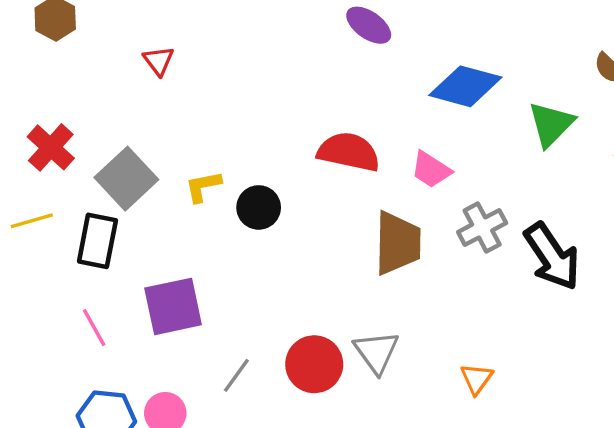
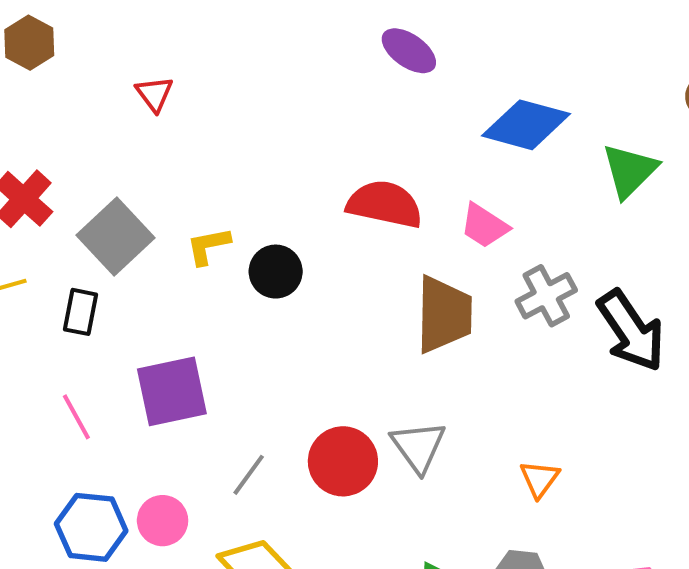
black rectangle: (97, 241) -> (80, 312), size x0.7

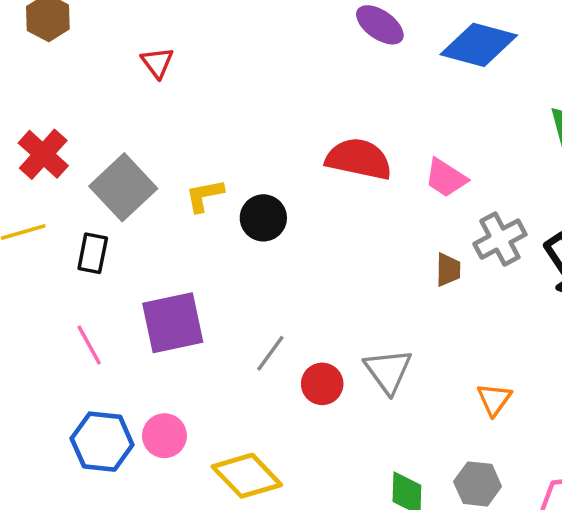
blue diamond: (526, 125) -> (479, 45), moved
brown trapezoid: (444, 315) -> (448, 270), moved, size x0.5
red circle: (343, 461) -> (322, 384), size x0.7
gray line: (249, 475) -> (270, 353), moved

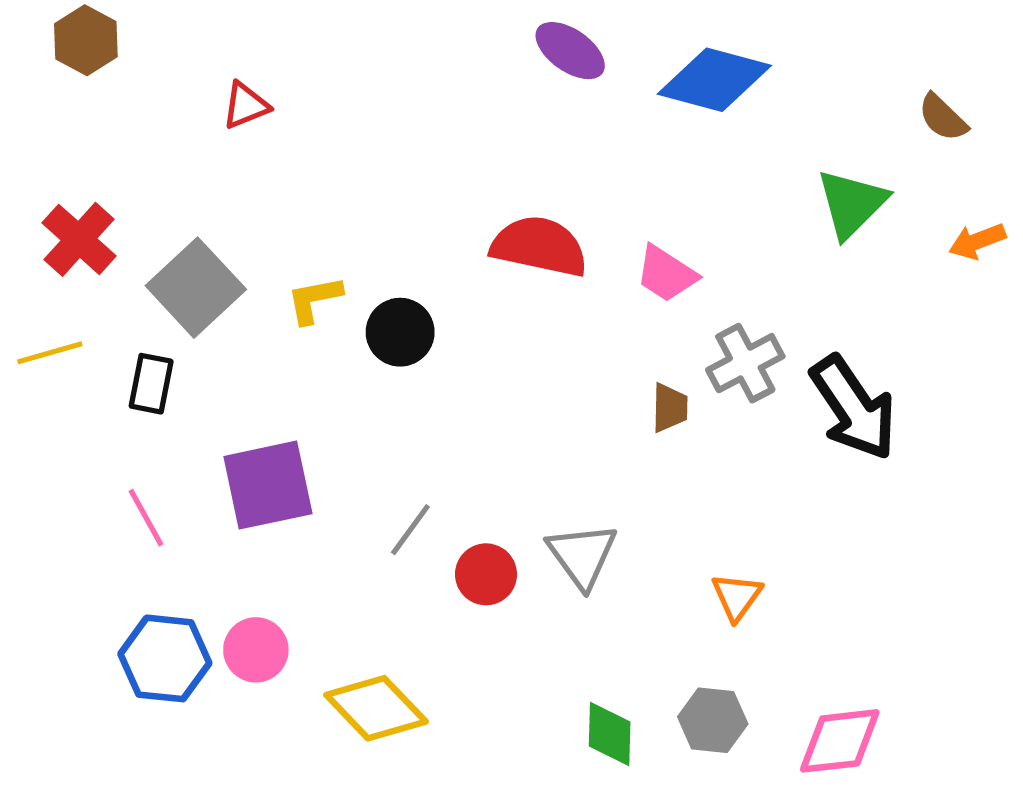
red triangle: (157, 63) -> (246, 105), turned 45

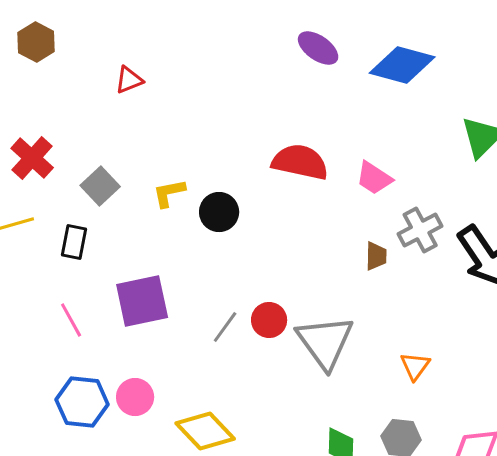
gray square: (196, 288) -> (100, 186), size x0.7
gray triangle: (582, 555) -> (325, 342), size x1.4
red circle: (486, 574) -> (269, 320), moved

